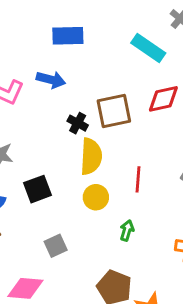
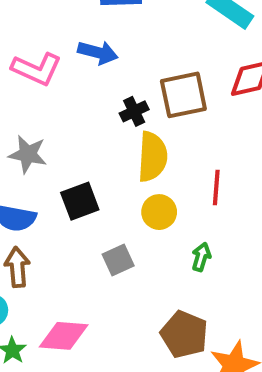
black cross: (78, 123) -> (134, 111), turned 36
gray square: (56, 246) -> (118, 260), moved

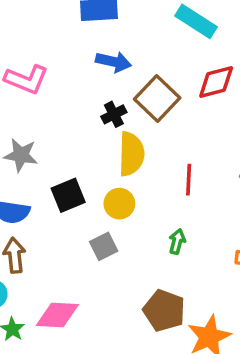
blue arrow: (98, 52) -> (113, 62), moved
brown square: (183, 95) -> (157, 98), turned -33
yellow circle: (159, 212) -> (119, 204), moved

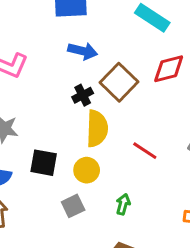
red line: (189, 180) -> (145, 151), turned -60
black square: (68, 195) -> (44, 163), turned 32
green arrow: (177, 242) -> (123, 204), moved

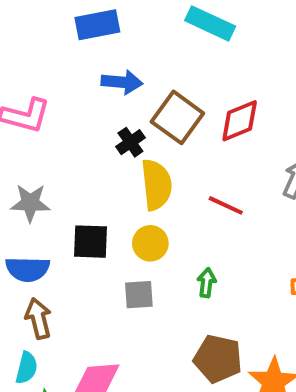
red diamond: (169, 69) -> (240, 121), moved
gray square: (73, 206) -> (139, 295), turned 30

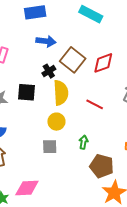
black square: (91, 242) -> (26, 92), moved
brown pentagon: (218, 359) -> (102, 166), moved

